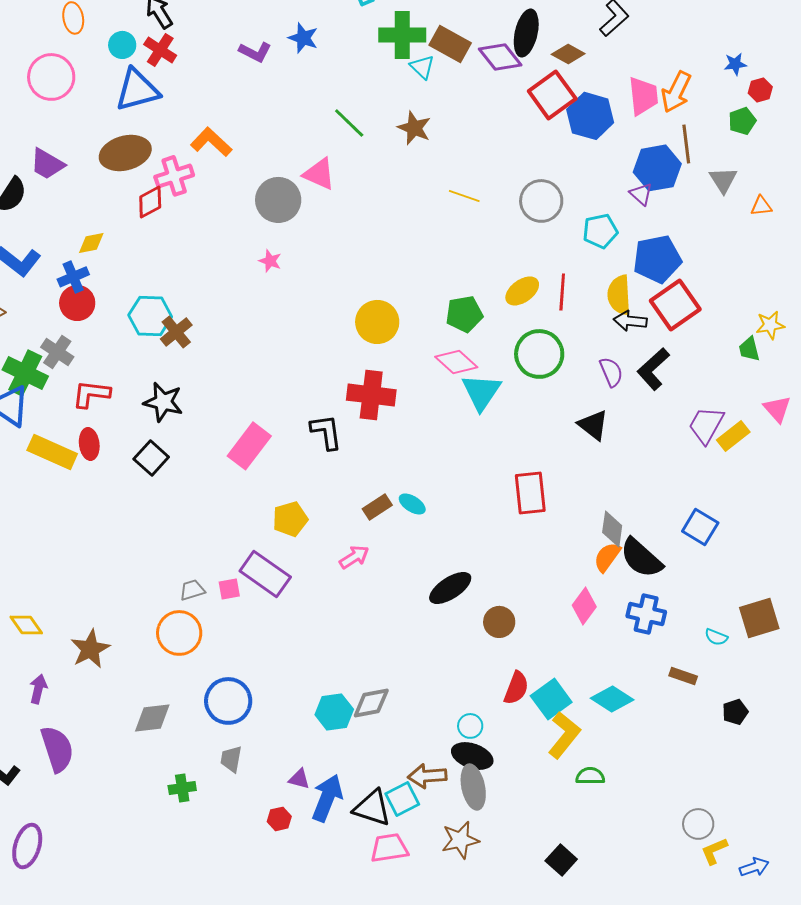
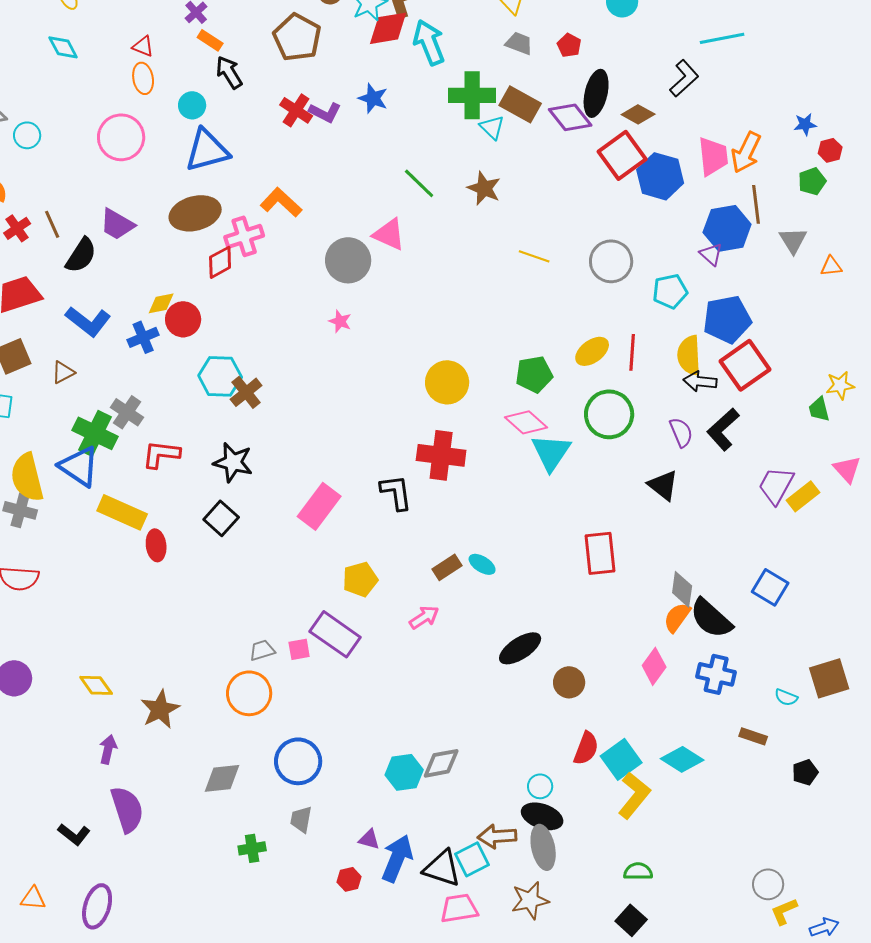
red cross: (160, 50) -> (296, 110), moved
red circle: (77, 303) -> (183, 319), moved
red ellipse: (89, 444) -> (156, 545), moved
green semicircle: (590, 776) -> (638, 871), moved

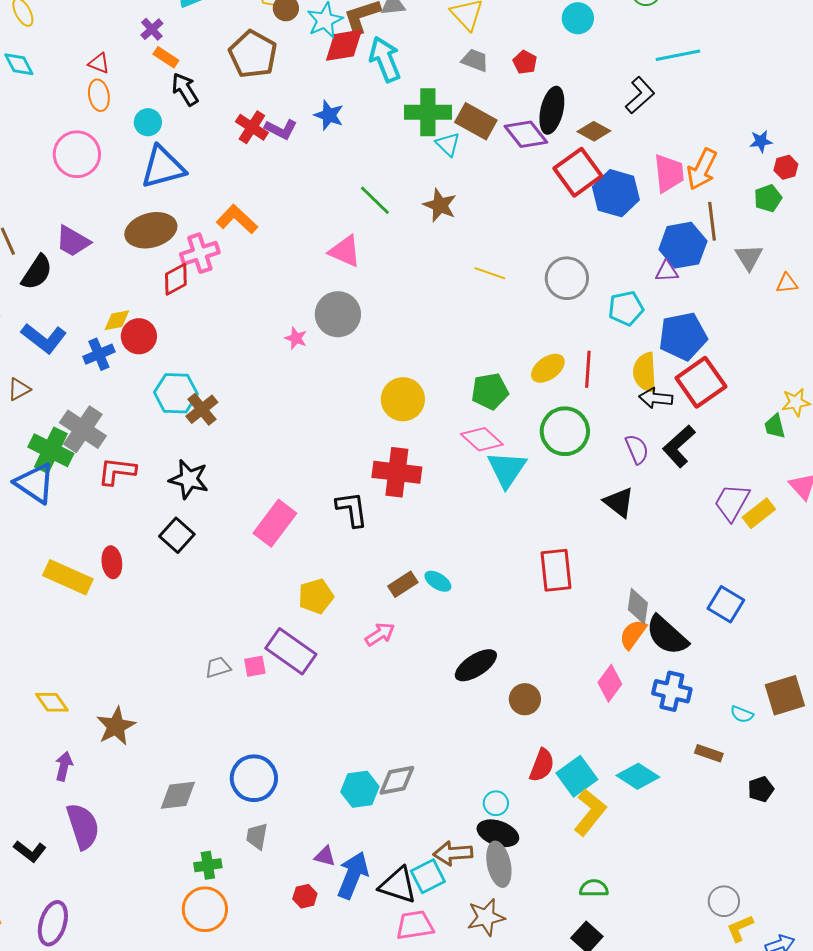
purple triangle: (711, 254) -> (667, 271), turned -45
gray circle: (348, 260) -> (338, 314), moved
gray cross: (127, 412) -> (83, 429), size x1.4
yellow rectangle: (122, 512) -> (68, 577), moved
orange circle: (249, 693) -> (205, 909), moved

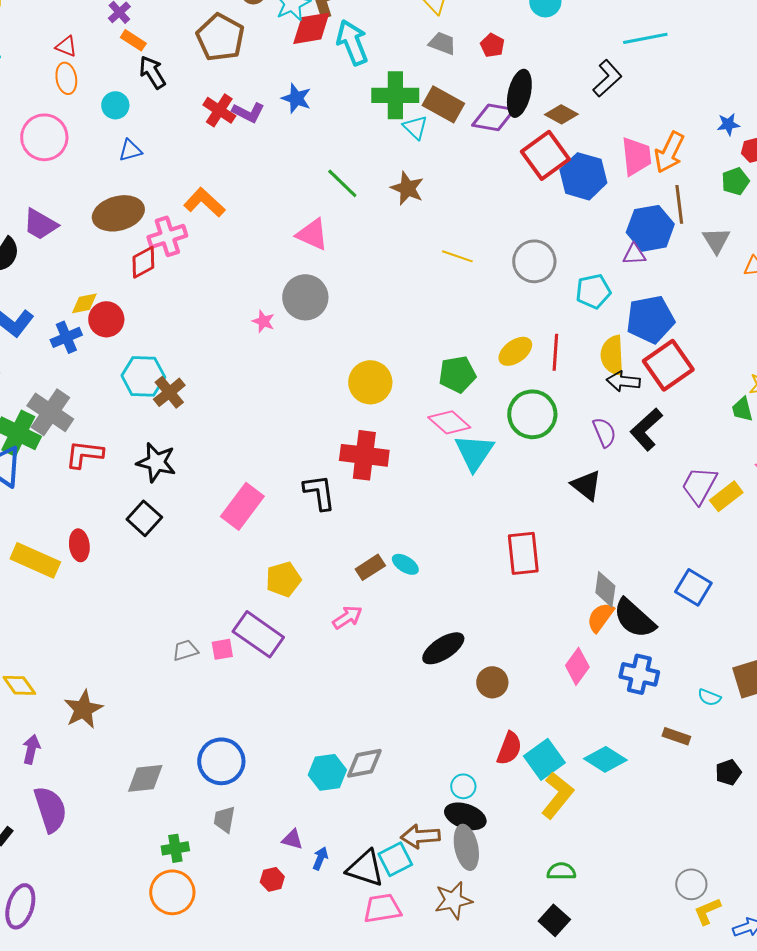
purple diamond: (526, 134) -> (493, 117), turned -42
blue triangle: (163, 167) -> (130, 150), size x0.5
blue arrow: (353, 875) -> (320, 858), size x0.5

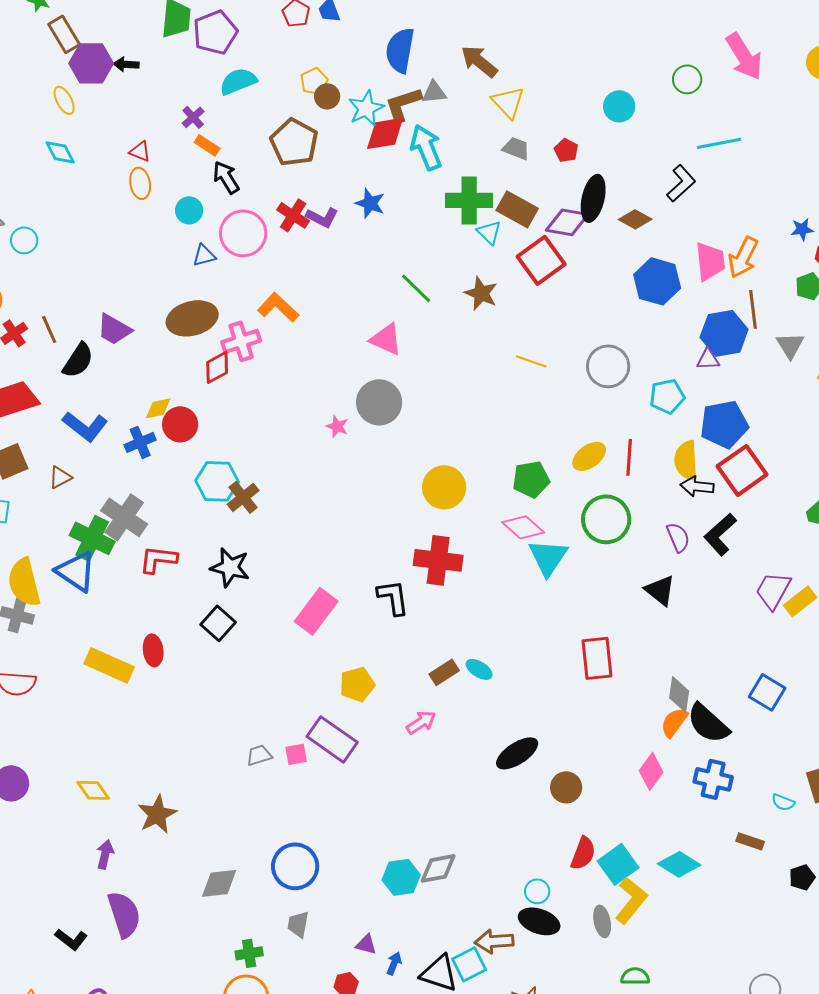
pink circle: (44, 137) -> (243, 233), moved
red square: (545, 155) -> (541, 260), moved
gray ellipse: (466, 847) -> (602, 921), moved, size x0.7

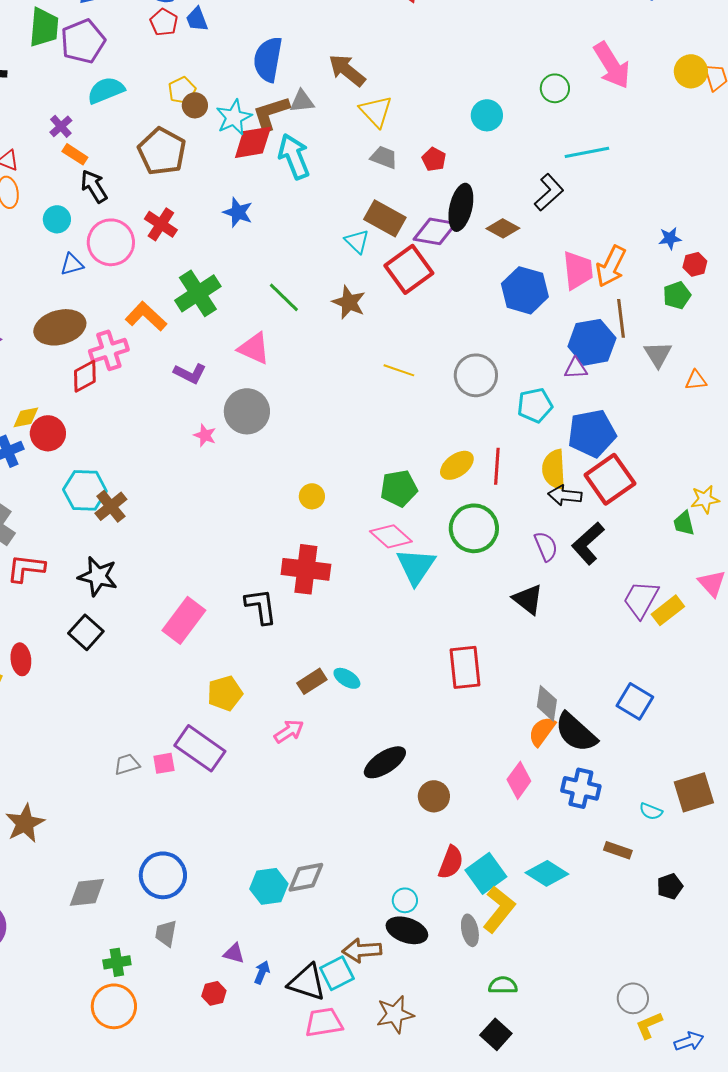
green cross: (469, 200) -> (198, 293), moved, turned -33
purple L-shape: (322, 217) -> (190, 373), moved
yellow circle: (444, 487) -> (312, 496), size x0.6

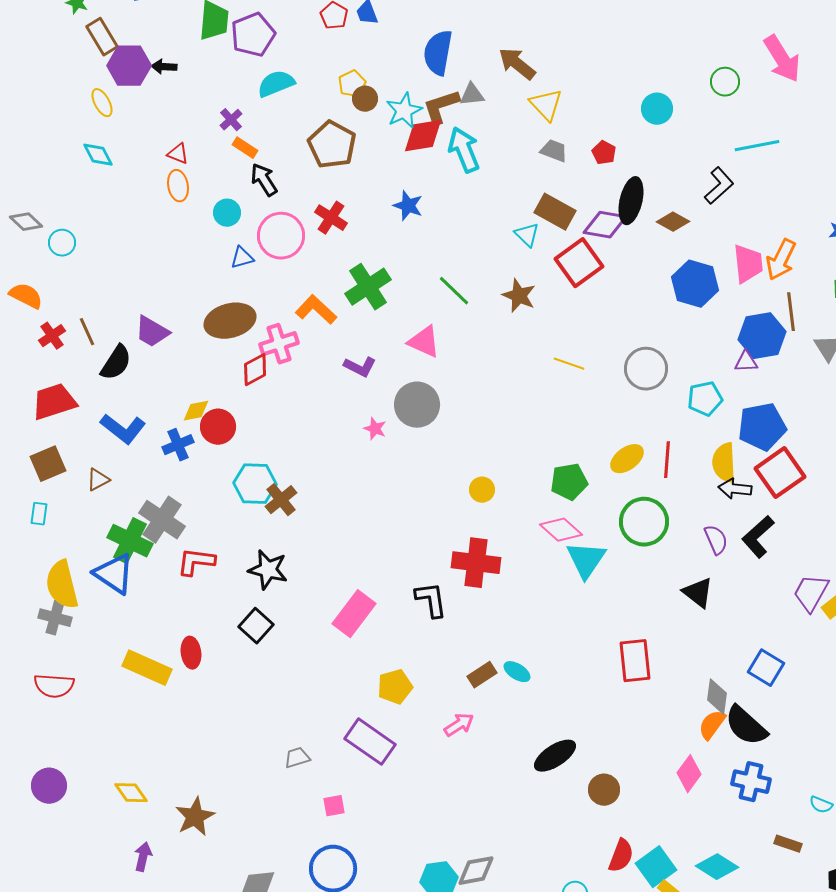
blue square: (635, 701) -> (766, 668), moved
pink square: (164, 763) -> (334, 806), moved

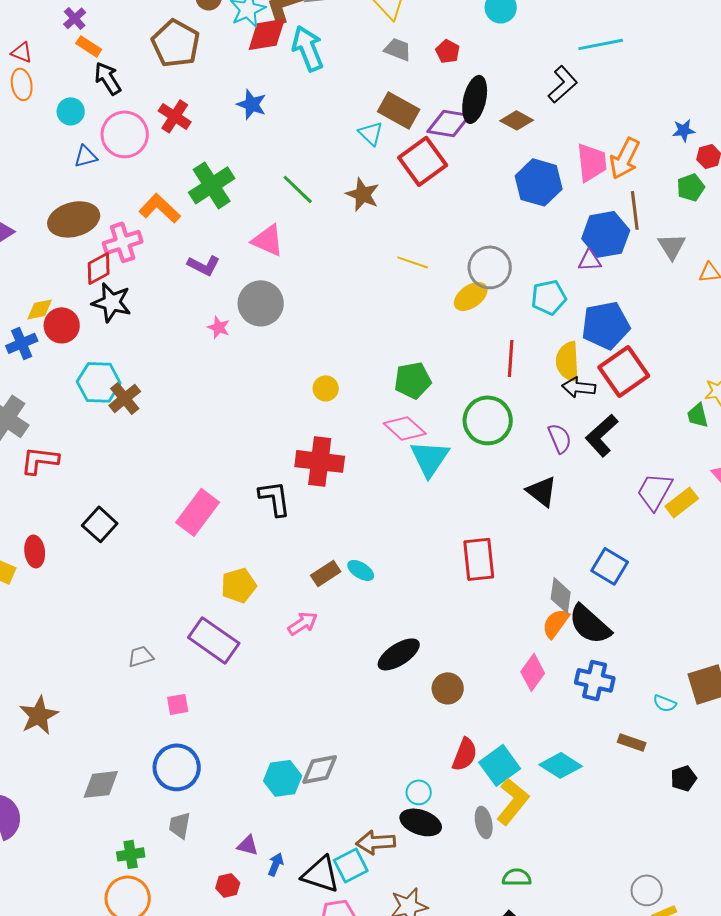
yellow ellipse: (627, 459) -> (471, 296), moved
black star: (268, 570) -> (112, 302), moved

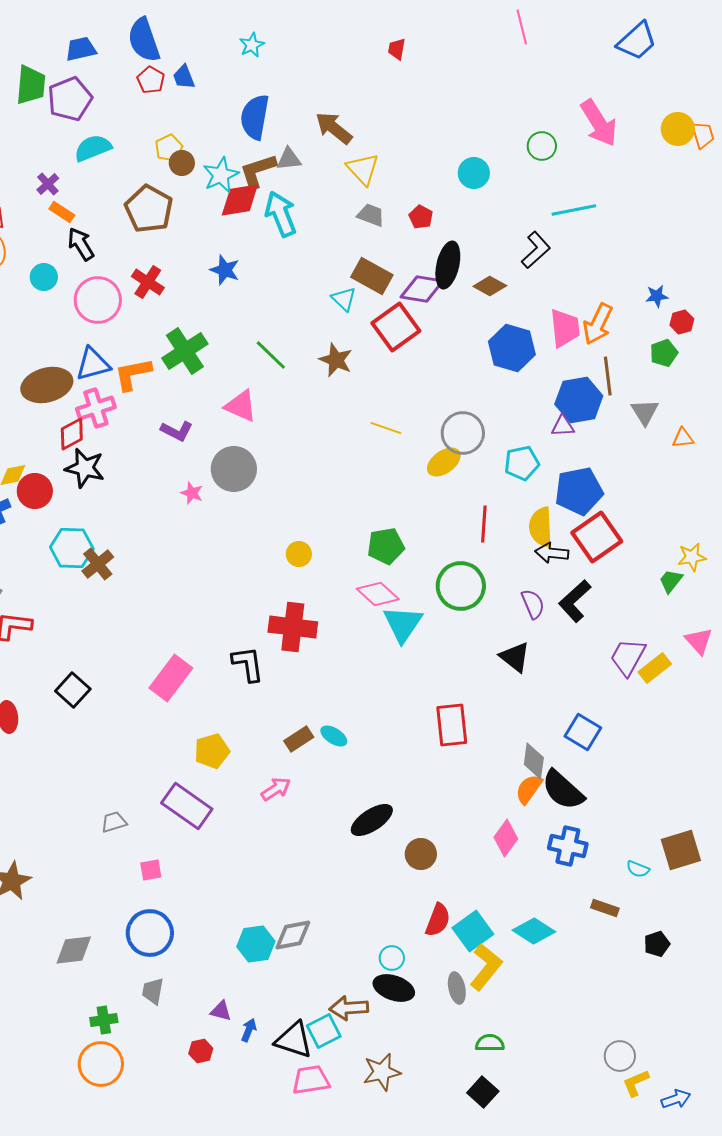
blue triangle: (86, 156) -> (93, 364), moved, size x1.5
orange L-shape: (160, 208) -> (133, 374), turned -54
green trapezoid: (698, 415) -> (671, 581), turned 52

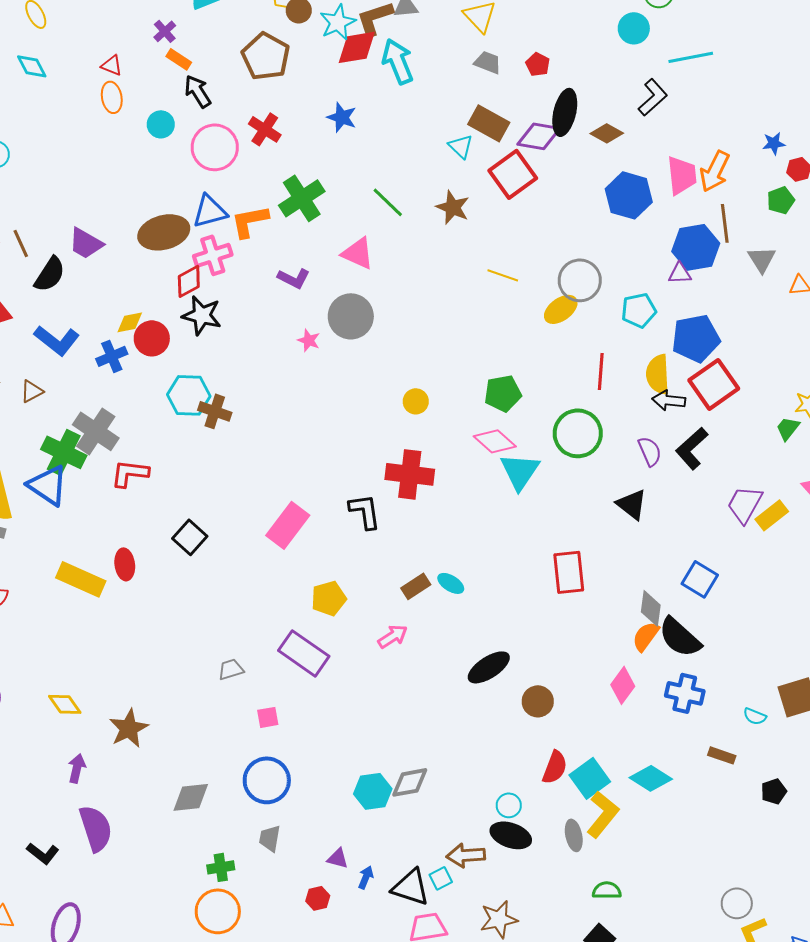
cyan circle: (474, 173) -> (634, 28), moved
brown cross: (98, 564) -> (215, 411), turned -32
cyan square: (324, 1031) -> (441, 878), size x0.7

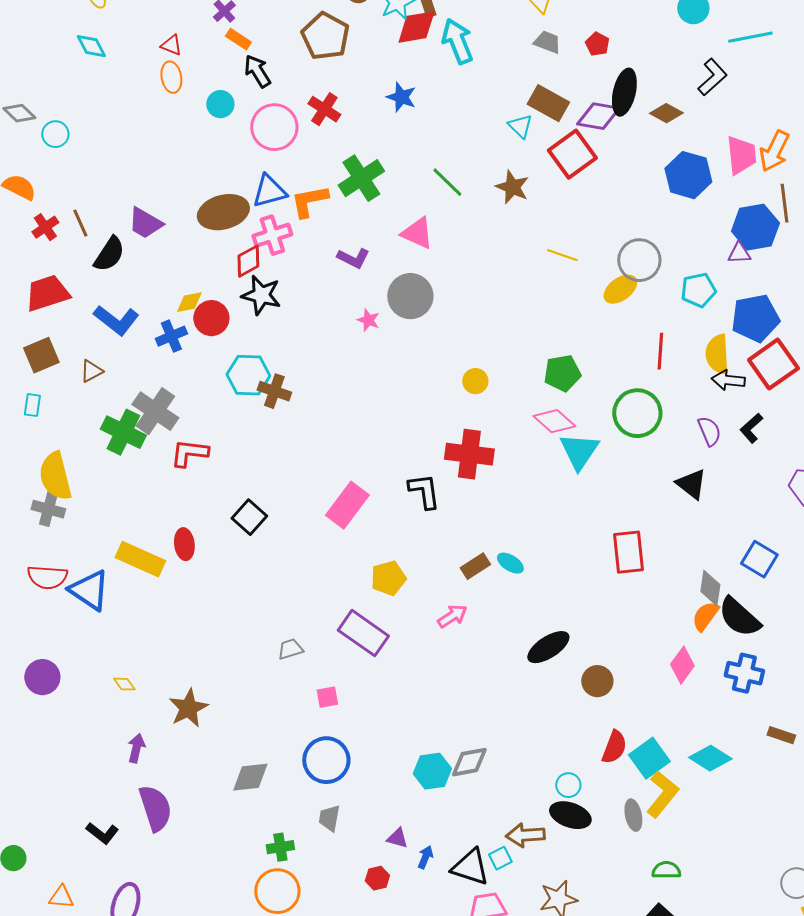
black L-shape: (692, 448) -> (751, 428), size x0.7
blue triangle: (48, 485) -> (89, 590), moved
yellow diamond: (65, 704) -> (124, 684), size x0.7

